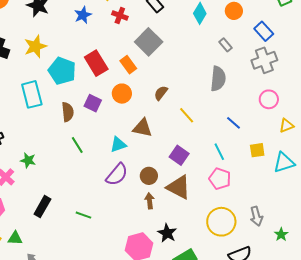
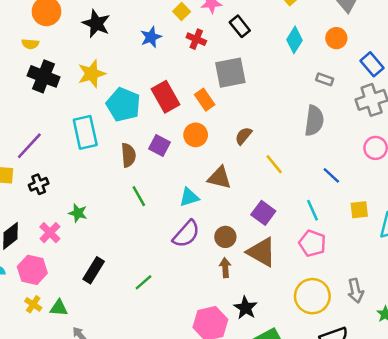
gray square: (149, 42) -> (230, 73), turned 32
gray rectangle: (225, 45) -> (325, 79), turned -32
green line: (83, 215) -> (143, 282), turned -63

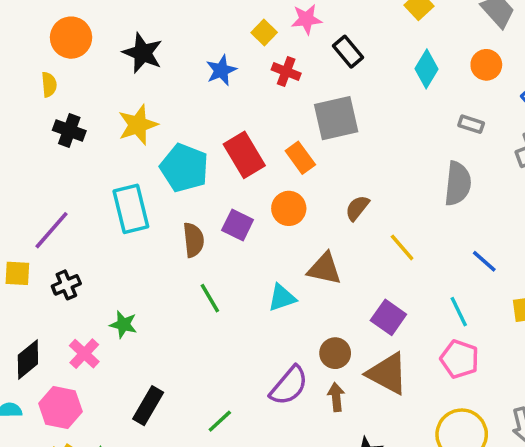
yellow semicircle: (30, 44) -> (49, 85), turned -98
black cross: (44, 76) -> (69, 131), size x0.7
purple semicircle: (186, 234) -> (289, 386), moved

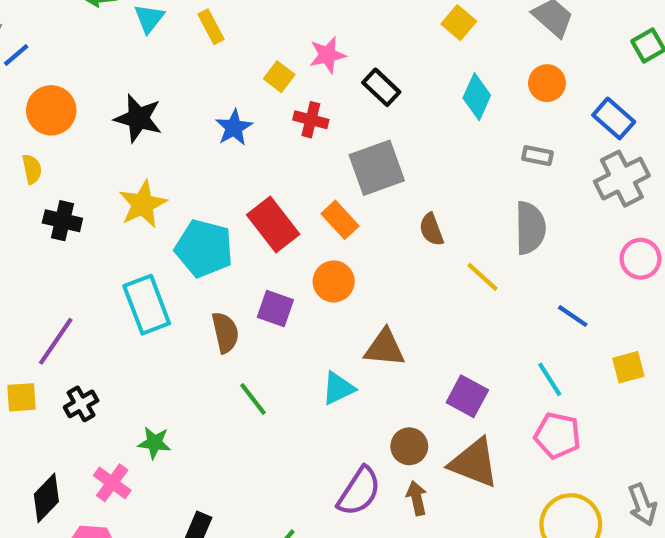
brown semicircle: (357, 208) -> (431, 229), moved, turned -52
yellow line: (402, 247) -> (483, 277), moved

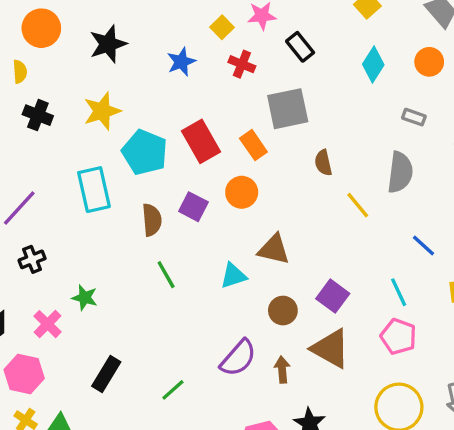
black star: (138, 118) -> (108, 44), turned 30
brown circle: (409, 446) -> (283, 311), moved

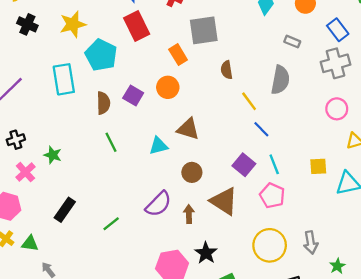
red rectangle: (201, 141) -> (137, 26), moved
blue line: (423, 246) -> (261, 129), moved
black cross: (32, 259) -> (16, 140), moved
purple square: (333, 296) -> (244, 165), moved

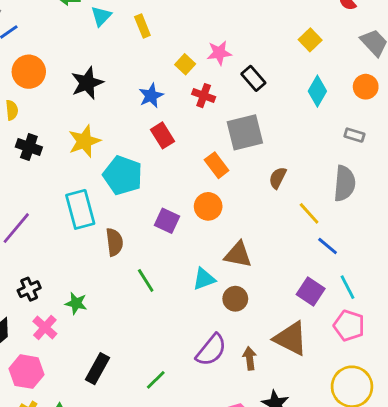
red rectangle: (137, 26) -> (162, 135), size x0.7
brown semicircle: (227, 70) -> (278, 178), turned 42
brown semicircle: (103, 103) -> (114, 242), moved
brown circle: (192, 172) -> (235, 299), moved

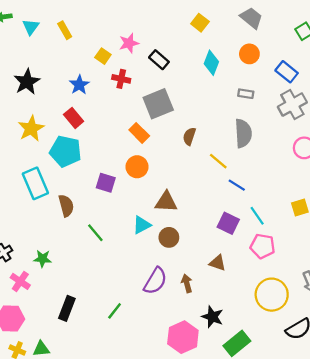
red rectangle: (162, 135) -> (74, 118), moved
brown triangle: (291, 338) -> (218, 263), size x0.6

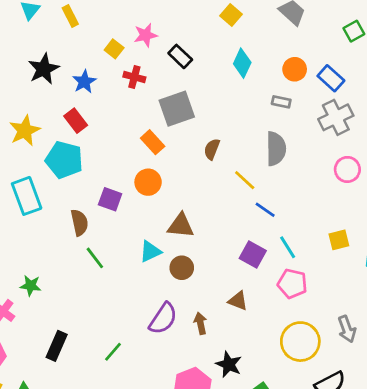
orange circle: (249, 54) -> (295, 69), moved
black star: (27, 82) -> (44, 69), moved
brown semicircle: (66, 206) -> (79, 223), moved

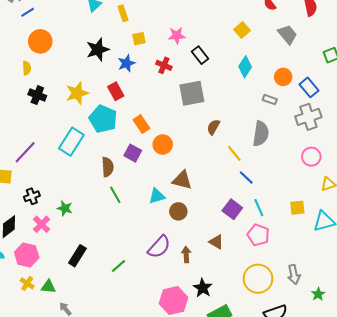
yellow square: (114, 49) -> (139, 39), moved, turned 32
orange rectangle: (153, 142) -> (141, 124), moved
cyan rectangle: (27, 196) -> (71, 142), turned 44

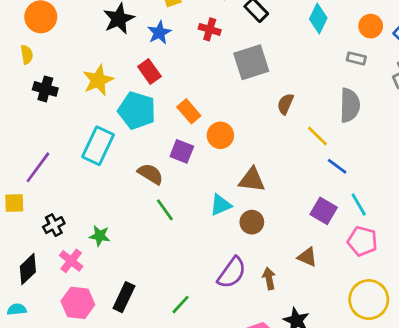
brown semicircle: (108, 167) -> (150, 174), turned -48
pink hexagon: (27, 255) -> (78, 303), moved

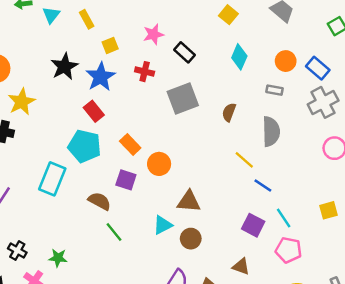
blue star: (159, 33) -> (101, 77), size x1.4
yellow star: (98, 80) -> (21, 102), moved
brown semicircle: (285, 104) -> (229, 112), moved
black cross: (54, 225) -> (17, 251), turned -30

